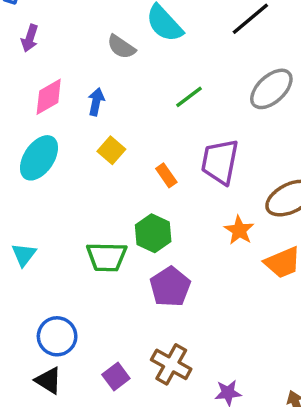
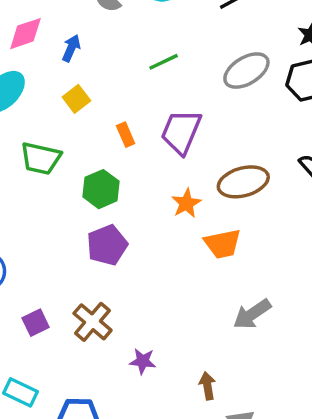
green trapezoid: (107, 257) -> (41, 158), moved

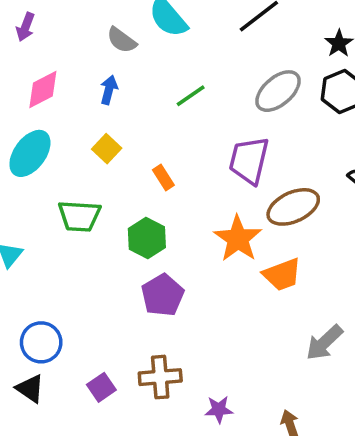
blue arrow: (71, 48) -> (109, 90), moved
purple trapezoid: (181, 132) -> (249, 160), moved
orange star: (186, 203) -> (238, 239), size x1.5
brown cross: (93, 322) -> (160, 377), turned -36

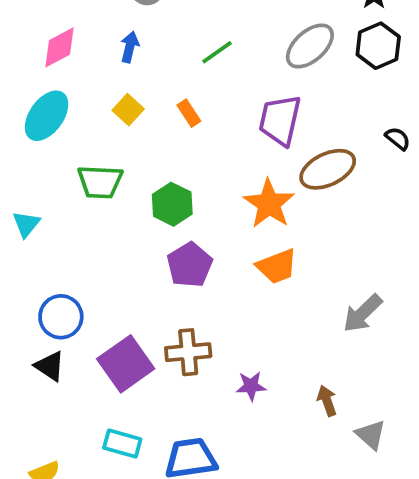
orange rectangle: (163, 178) -> (189, 113), moved
orange trapezoid: (282, 275) -> (277, 266), moved
purple square: (101, 387) -> (126, 364), size x1.8

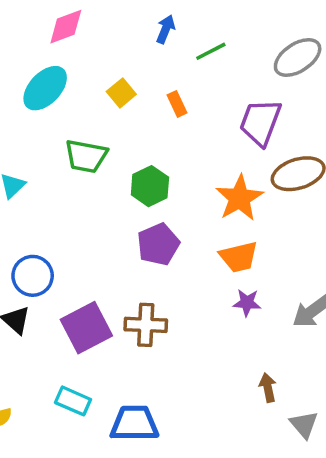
blue arrow: (130, 47) -> (166, 29), moved
purple star: (251, 386) -> (247, 303), moved

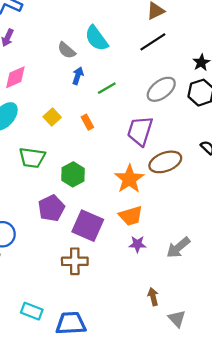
purple pentagon: (158, 244) -> (51, 208), moved
purple square: (86, 328) -> (88, 226), moved, turned -36

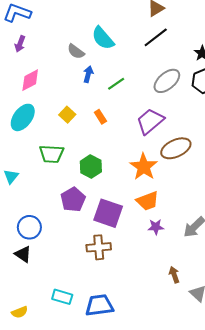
purple trapezoid: (140, 131) -> (150, 121), turned 36

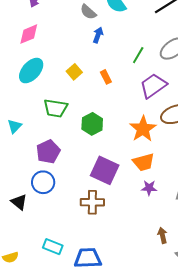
pink diamond: (30, 80) -> (29, 34), moved
green line: (116, 84) -> (138, 55), moved, turned -30
purple pentagon: (73, 200) -> (48, 152), moved
blue circle: (29, 227) -> (43, 182), moved

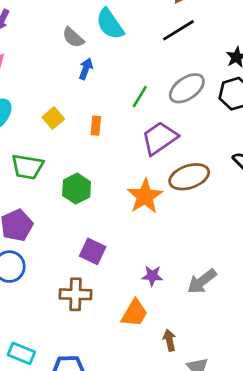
orange rectangle: (106, 77) -> (96, 126), turned 32
orange trapezoid: (144, 162) -> (134, 313), moved, turned -45
purple square: (105, 170) -> (93, 251), size x0.7

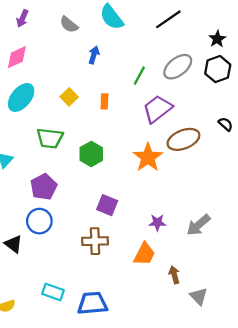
gray semicircle: (73, 38) -> (69, 25), moved

